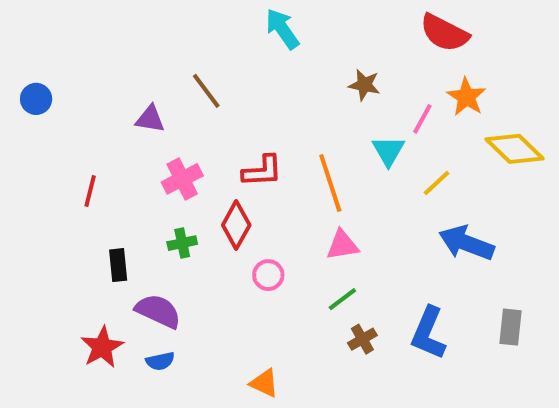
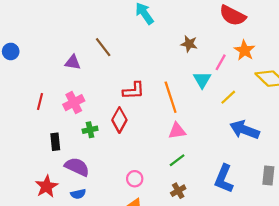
pink cross: (182, 179) -> (74, 103), moved
pink circle: (268, 275) -> (135, 179), moved
brown cross: (362, 339) -> (178, 191), moved

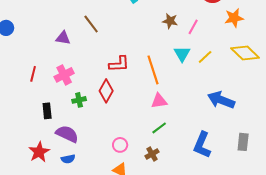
orange star: (245, 50) -> (234, 18), moved, turned 30
pink line: (221, 62) -> (193, 27), moved
yellow line: (228, 97) -> (205, 57), moved
brown cross: (178, 191) -> (152, 154), moved

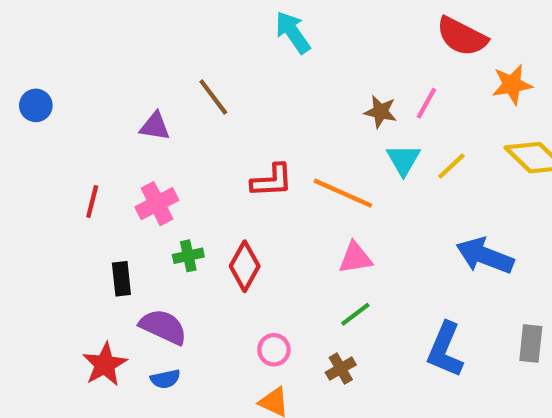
brown star: (170, 21) -> (380, 112), moved
orange line: (153, 70) -> (343, 193), turned -48
red diamond: (106, 91) -> (245, 266), moved

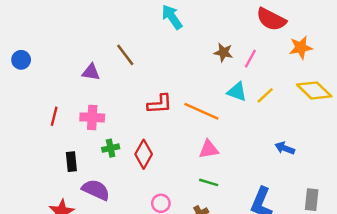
brown star: (380, 112) -> (223, 52), moved
cyan triangle: (403, 160) -> (237, 92), turned -40
pink cross: (157, 204) -> (92, 117), turned 30
blue arrow: (485, 256) -> (285, 148), size x0.6
green line: (355, 314) -> (209, 182), turned 54

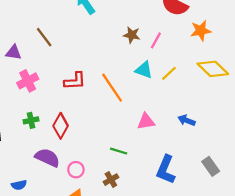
orange line: (201, 111) -> (112, 88), turned 32
pink cross: (92, 117) -> (28, 81), moved, turned -30
pink triangle: (209, 149) -> (146, 121), moved
purple semicircle: (96, 190) -> (47, 158), moved
gray rectangle: (312, 200) -> (211, 166), turned -42

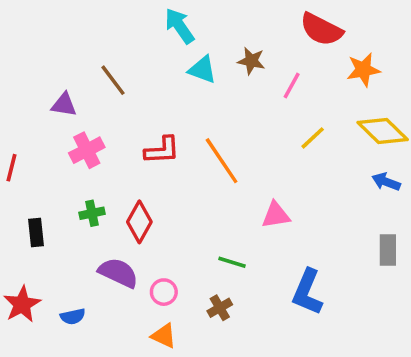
brown star: (132, 35) -> (251, 61), moved
cyan triangle: (144, 70) -> (202, 70), moved
blue arrow: (187, 120) -> (386, 182), moved
gray rectangle: (211, 166) -> (388, 250), moved, turned 36

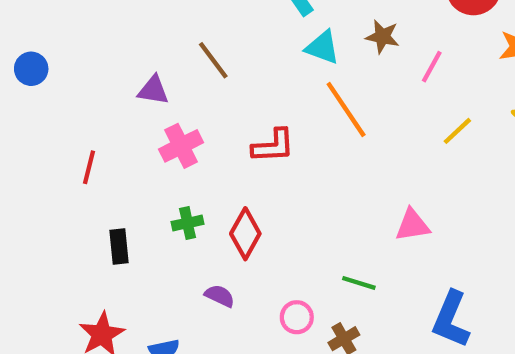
orange line: (222, 161) -> (346, 109), moved
purple semicircle: (118, 273) -> (220, 296), size x0.6
pink circle: (164, 292) -> (297, 317), moved

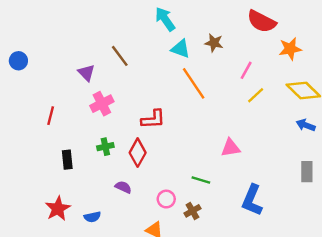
pink line: (432, 67) -> (246, 70), moved
purple triangle: (153, 90) -> (86, 73), turned 36
red L-shape: (273, 146) -> (153, 119), moved

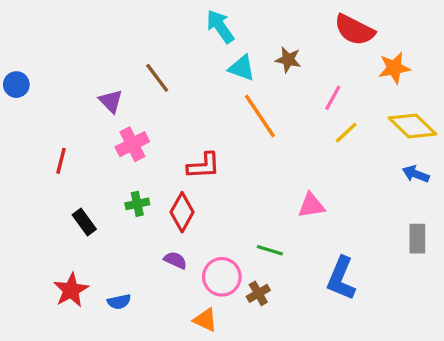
black rectangle: (67, 160) -> (84, 222), turned -30
purple semicircle: (123, 187) -> (175, 260), moved
pink circle: (166, 199) -> (222, 277), size x1.5

